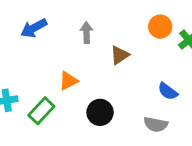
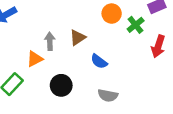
gray arrow: (86, 33) -> (50, 41), moved
blue semicircle: (168, 91) -> (99, 61), moved

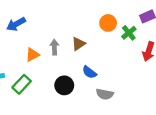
orange triangle: (35, 59) -> (32, 55), moved
blue semicircle: (99, 61) -> (89, 72), moved

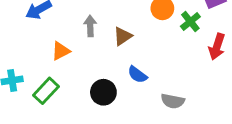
gray arrow: (54, 47) -> (90, 26), moved
gray semicircle: (105, 94) -> (173, 101), moved

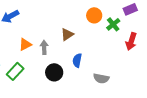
gray arrow: (90, 26) -> (44, 47), moved
blue semicircle: (137, 75) -> (77, 60), turned 64

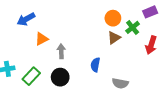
brown triangle: (67, 34) -> (114, 38), moved
orange triangle: (25, 44) -> (42, 39), moved
black circle: (54, 72) -> (60, 77), moved

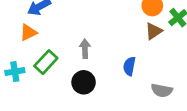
orange triangle: (42, 39) -> (28, 32), moved
green rectangle: (31, 76) -> (46, 62), moved

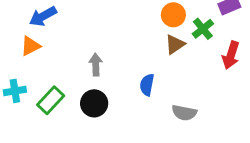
green rectangle: (46, 62) -> (51, 100), moved

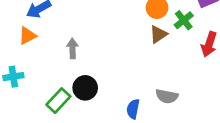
gray arrow: (96, 65) -> (72, 48), moved
blue semicircle: (147, 85) -> (133, 109), moved
green rectangle: (51, 100) -> (58, 101), moved

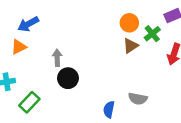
black circle: (85, 88) -> (68, 78), moved
green rectangle: (58, 101) -> (29, 102), moved

